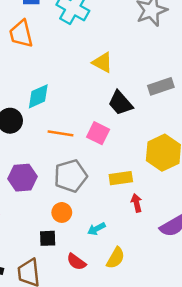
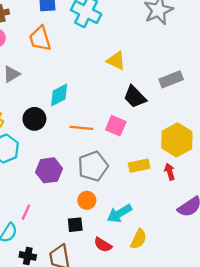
red arrow: (136, 203) -> (170, 172), moved
cyan arrow: (96, 229) -> (119, 213), size x1.5

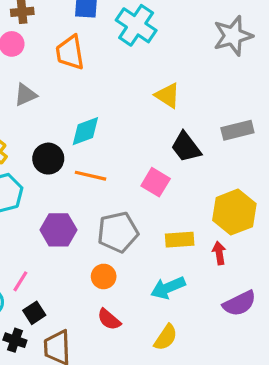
orange line: (81, 128) -> (91, 176), moved
cyan arrow: (119, 213) -> (168, 288), moved
black square: (75, 225) -> (34, 313), moved, turned -35
red semicircle: (103, 245) -> (109, 319), moved

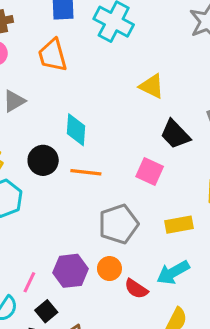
cyan diamond: (85, 131) -> (76, 130), turned -60
purple hexagon: (58, 230) -> (70, 271), moved
red semicircle: (109, 319) -> (136, 289), moved

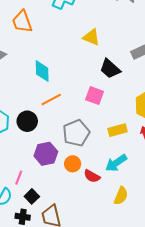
black circle: (43, 160) -> (27, 121), moved
orange line: (86, 172) -> (51, 100), turned -30
purple hexagon: (70, 271) -> (46, 154), moved

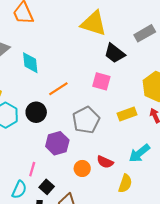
yellow triangle: (91, 37) -> (94, 23), size x1.5
cyan diamond: (42, 71) -> (30, 63), moved
cyan arrow: (116, 163) -> (139, 153), moved
orange circle: (73, 164) -> (82, 168), moved
yellow semicircle: (121, 196) -> (125, 183), moved

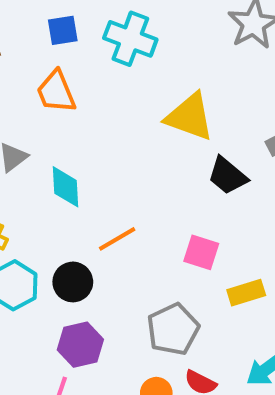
pink square: (101, 81) -> (201, 252), moved
gray pentagon: (86, 120) -> (173, 329), moved
purple hexagon: (57, 143) -> (80, 345), moved

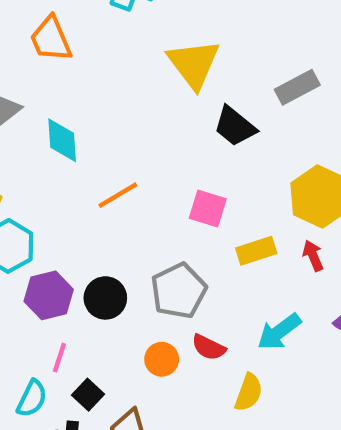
yellow triangle: (190, 117) -> (194, 64), turned 34
black circle: (73, 282) -> (105, 298), moved
purple hexagon: (80, 345) -> (49, 295), moved

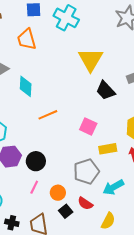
gray pentagon: (179, 291) -> (86, 171), moved
red semicircle: (209, 347) -> (85, 203), moved
pink line: (59, 358) -> (34, 187), moved
yellow semicircle: (249, 392) -> (108, 221), moved
black square: (88, 395) -> (66, 211), moved

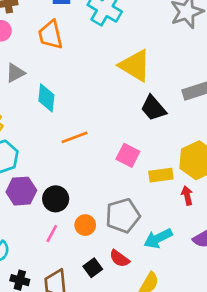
yellow triangle: (91, 60) -> (135, 66), turned -32
yellow rectangle: (108, 149) -> (161, 175), moved
orange circle: (58, 193) -> (85, 225), moved

